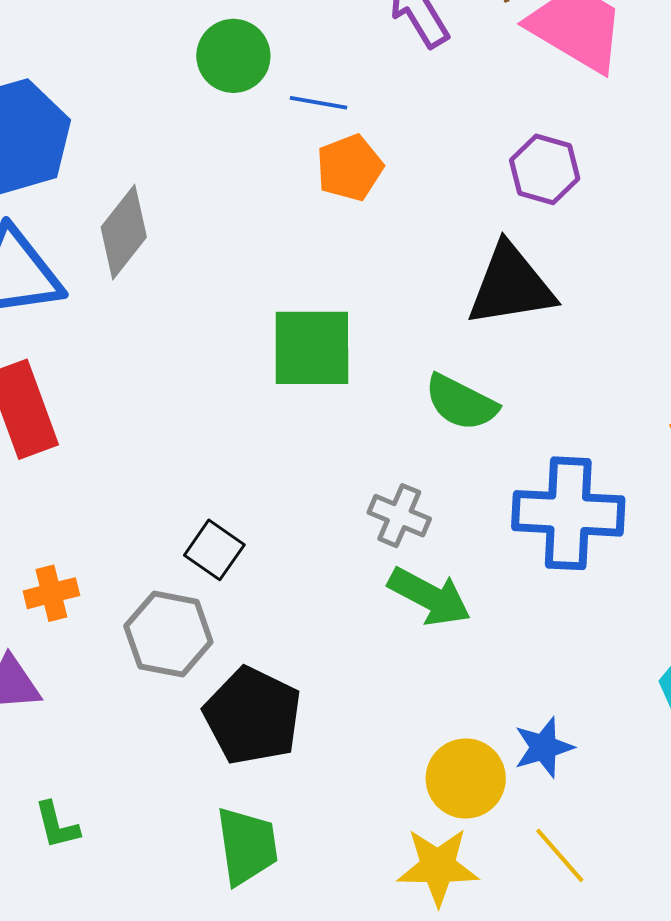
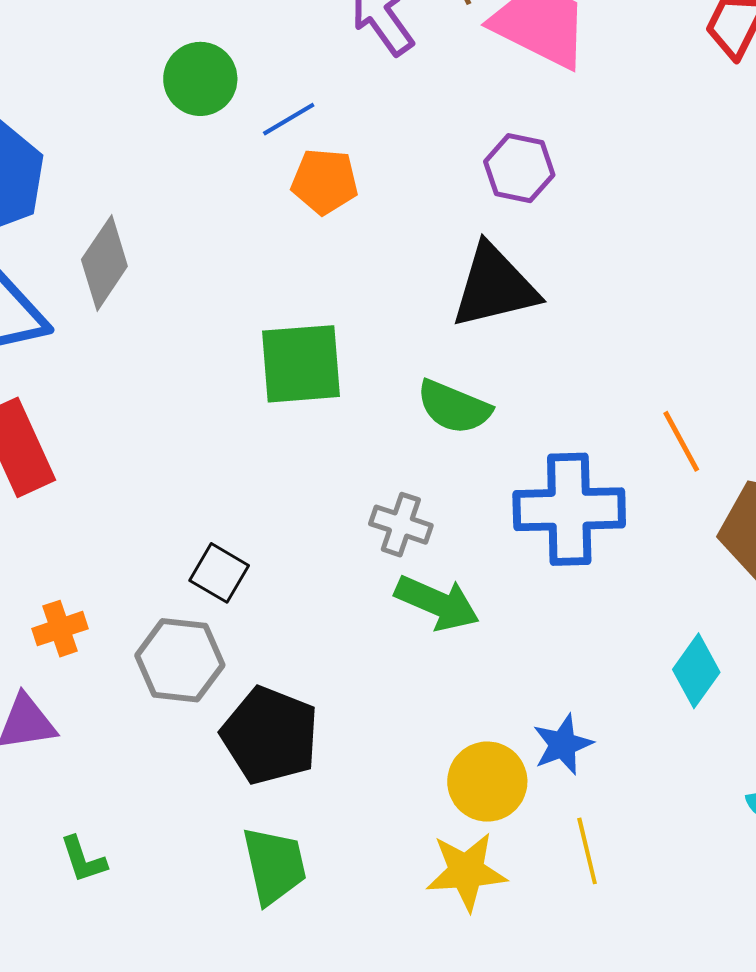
blue line: (319, 103) -> (289, 119), turned -36
orange pentagon: (350, 168) -> (325, 181), turned 30
yellow line: (560, 855) -> (587, 851), turned 32

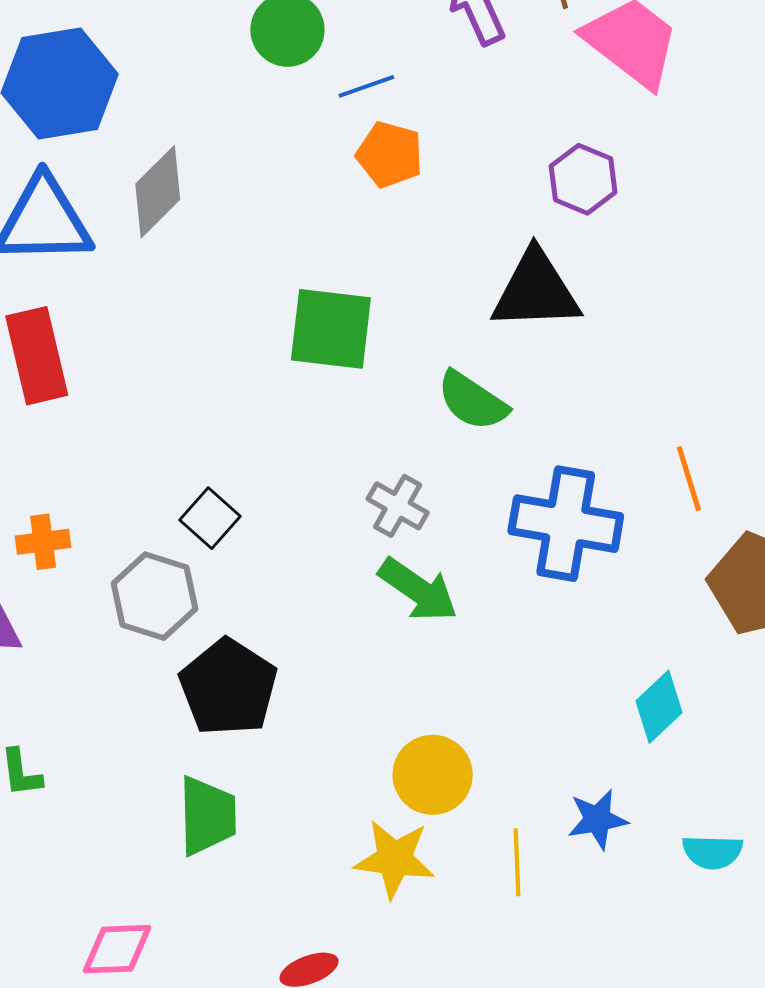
blue star: (563, 745) -> (597, 819), moved

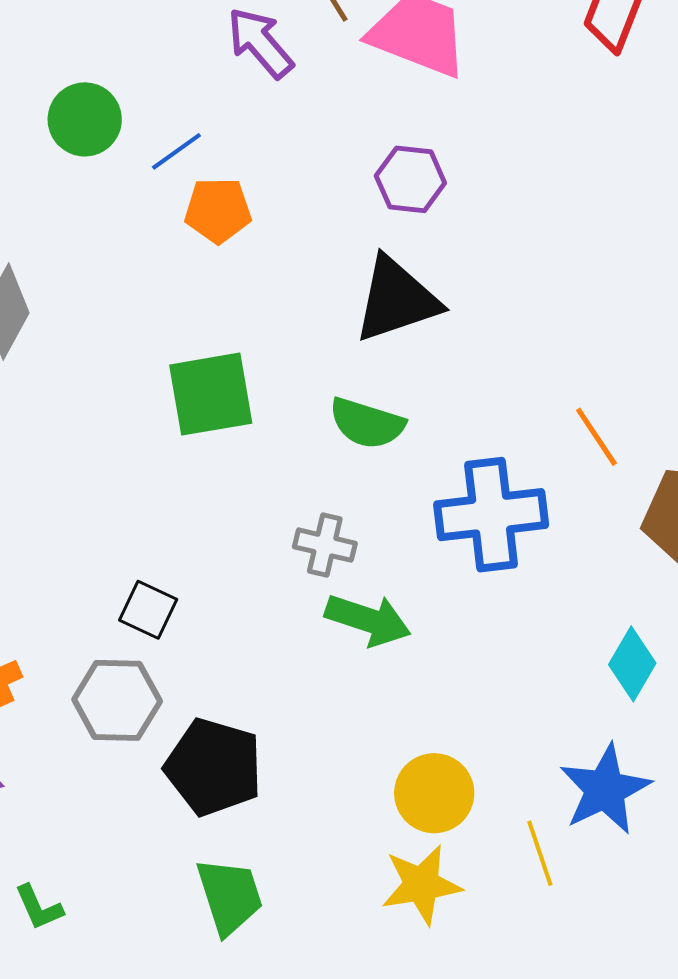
blue star: (597, 819) -> (605, 789), size x1.5

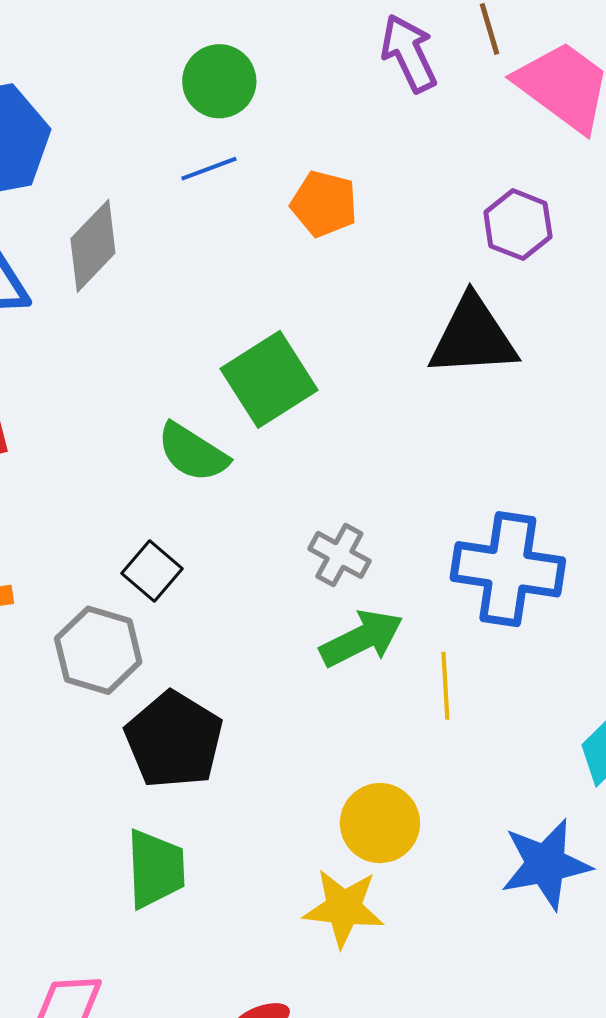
blue line: (176, 151) -> (209, 169), moved
green square: (211, 394) -> (269, 379), turned -38
green semicircle: (367, 423) -> (193, 452), moved
green arrow: (368, 620) -> (362, 638), turned -60
yellow line: (540, 853) -> (445, 686), moved

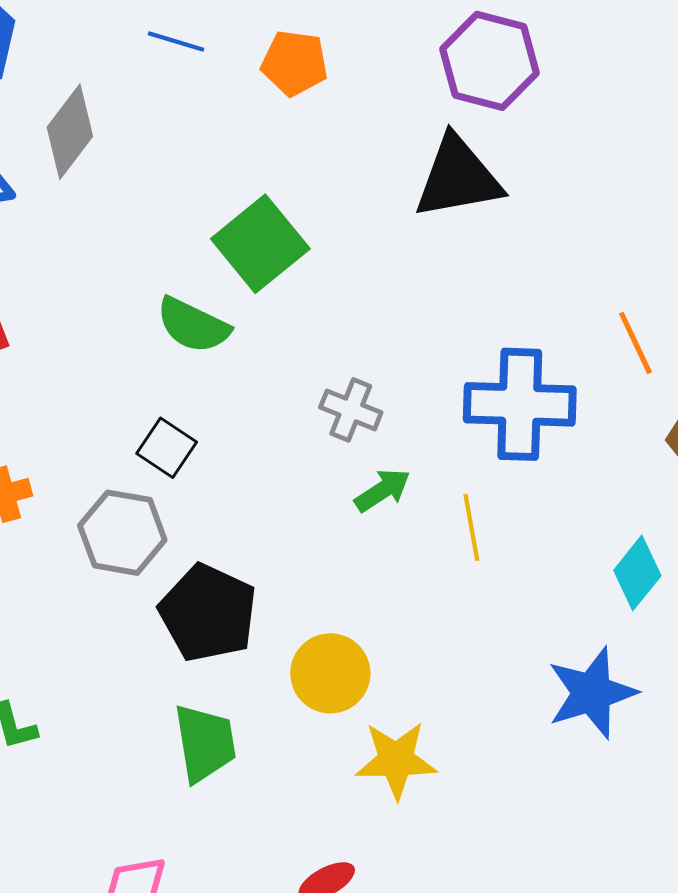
blue line: (209, 169) -> (176, 41), turned 44
purple hexagon: (518, 225) -> (490, 61), size x1.4
green arrow: (362, 638) -> (383, 490), size x0.7
yellow circle: (380, 823) -> (330, 673), moved

